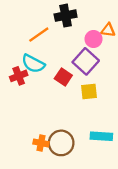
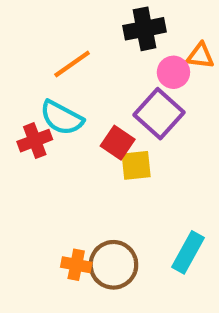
black cross: (66, 16) -> (144, 29), moved
yellow square: (89, 92) -> (136, 165), moved
cyan rectangle: (101, 136) -> (188, 252), turned -65

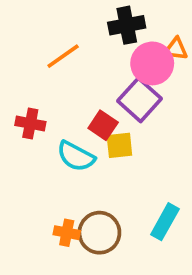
pink circle: (173, 72) -> (152, 63), size x1.5
cyan semicircle: (62, 118) -> (76, 156), moved
red cross: (35, 141) -> (30, 123), turned 32

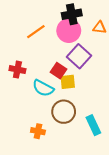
pink circle: (152, 63) -> (69, 31), moved
cyan rectangle: (165, 222) -> (93, 125), turned -54
brown circle: (99, 233) -> (64, 112), moved

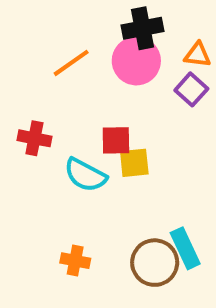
purple square: (79, 56) -> (191, 89), moved, size x0.7
red square: (59, 71) -> (116, 140), turned -35
brown circle: (64, 112) -> (155, 263), moved

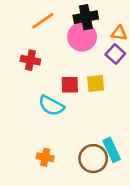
orange line: (71, 63) -> (43, 21), moved
red cross: (34, 138) -> (30, 60), moved
yellow square: (134, 163) -> (96, 84), moved

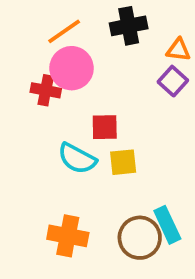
pink circle: (82, 37) -> (72, 68), moved
yellow square: (96, 84) -> (123, 162), moved
orange cross: (45, 157) -> (68, 236), size x1.5

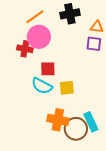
purple square: (173, 81) -> (94, 44), turned -35
red square: (105, 127) -> (48, 69), moved
orange cross: (68, 236) -> (58, 120), moved

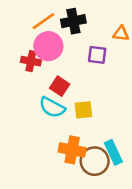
black cross: (70, 14) -> (73, 21), moved
purple square: (94, 44) -> (97, 55), moved
red square: (48, 69) -> (60, 86), turned 35

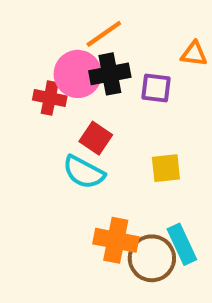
orange line: (43, 21) -> (104, 34), moved
black cross: (73, 21) -> (110, 74), moved
yellow square: (83, 110) -> (166, 168), moved

